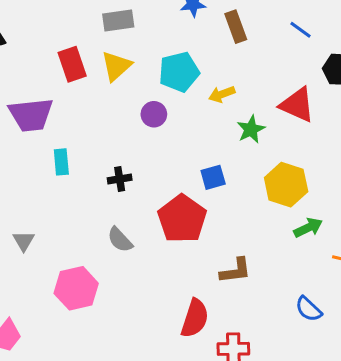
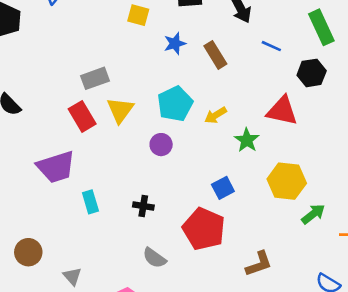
gray rectangle: (118, 20) -> (95, 78), moved
black cross: (120, 179) -> (143, 206), turned 30

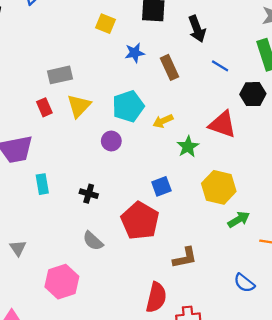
red rectangle: (82, 116) -> (44, 107), size x0.7

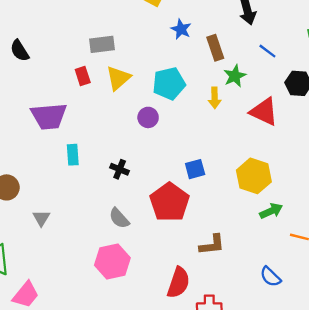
blue star: (135, 53) -> (181, 29), turned 30
yellow arrow: (163, 121) -> (215, 98), moved, turned -72
green star: (188, 147) -> (235, 76), moved
pink hexagon: (62, 282) -> (112, 262), moved

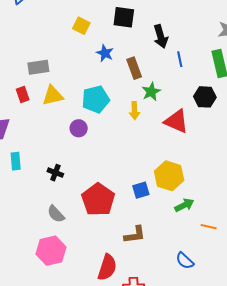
blue line: (267, 51) -> (180, 59), moved, turned 42
yellow triangle: (118, 78) -> (53, 96), turned 30
blue square: (195, 169) -> (141, 190), moved

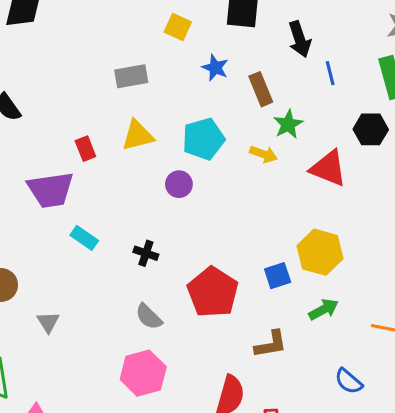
gray rectangle: (38, 67) -> (131, 76), moved
red rectangle: (23, 94) -> (85, 149), moved
yellow arrow: (134, 111) -> (264, 154), turned -66
cyan rectangle: (16, 161) -> (84, 238), turned -48
green arrow: (184, 205) -> (323, 309), moved

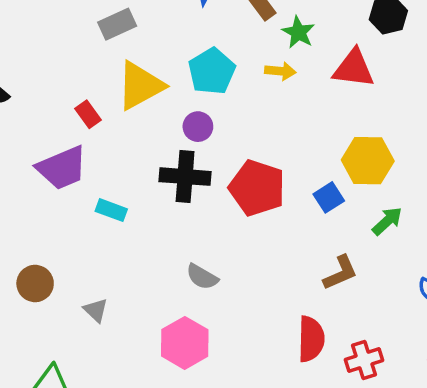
yellow triangle: (138, 135) -> (140, 86), size x1.4
black cross: (146, 253) -> (185, 177), moved, size x1.8
red pentagon: (213, 292) -> (257, 188), moved
pink hexagon: (143, 373) -> (185, 343), moved

